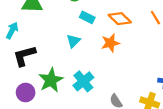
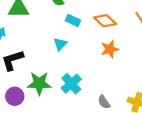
orange star: (110, 43) -> (110, 49), moved
green star: (51, 80) -> (39, 83), turned 30

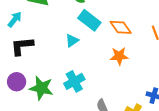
cyan rectangle: (73, 20) -> (89, 20), size x1.5
green star: (39, 83) -> (41, 88), moved

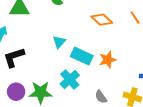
cyan rectangle: (89, 20) -> (82, 56), moved
orange star: (119, 56) -> (108, 60), moved

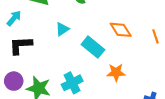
cyan triangle: (59, 42) -> (62, 29), moved
cyan rectangle: (82, 56) -> (93, 47), moved

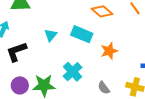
cyan triangle: (62, 29) -> (51, 35), moved

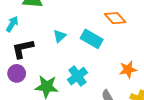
orange star: (109, 51) -> (128, 70), moved
purple circle: (20, 85) -> (17, 73), moved

